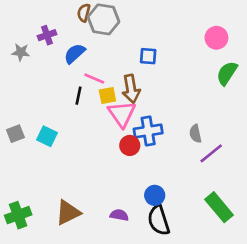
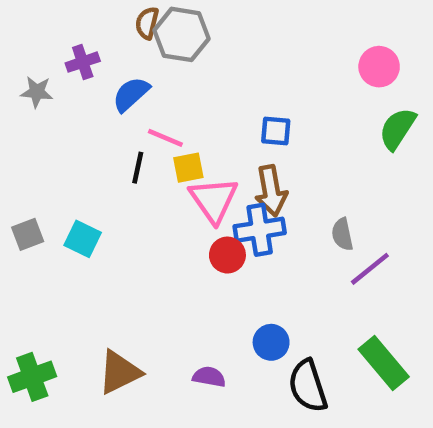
blue square: (148, 56) -> (276, 131), moved
brown arrow: (131, 89) -> (271, 191), moved
black semicircle: (159, 220) -> (308, 386), moved

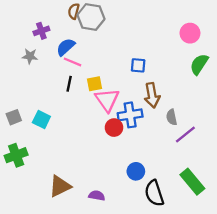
gray star: (37, 92) -> (30, 56), moved
pink line: (165, 138) -> (73, 62), moved
brown arrow: (271, 191) -> (152, 95), moved
green cross: (32, 377) -> (16, 155), moved
purple semicircle: (209, 377) -> (97, 195), moved

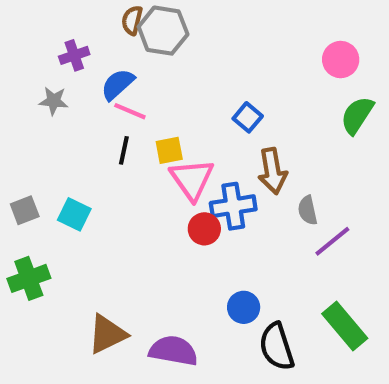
blue square: (138, 65) -> (248, 117), turned 35
purple semicircle: (97, 195) -> (173, 351), size x1.6

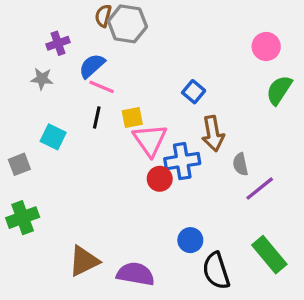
cyan square: (74, 214) -> (53, 137), moved

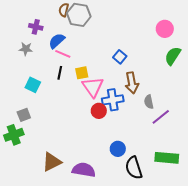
purple cross: (58, 43) -> (36, 27), turned 32
gray square: (19, 164) -> (24, 115), moved
green rectangle: (269, 255) -> (167, 158), turned -45

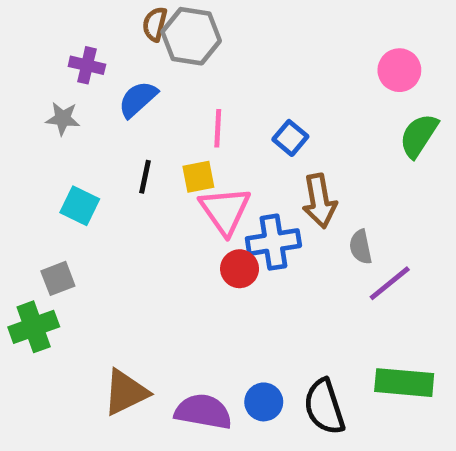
pink line: (63, 54) -> (218, 128), moved, turned 70
blue circle: (118, 149) -> (264, 402), moved

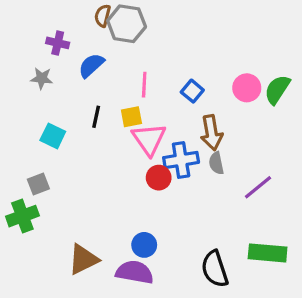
pink circle: (399, 70) -> (247, 88), moved
gray semicircle: (361, 247) -> (216, 163), moved
blue circle: (264, 402) -> (144, 245), moved

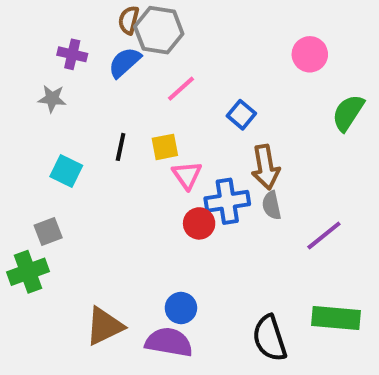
blue semicircle: (91, 65) -> (125, 62), moved
pink line: (144, 85) -> (181, 89), moved, turned 45
pink circle: (247, 88) -> (310, 54), moved
pink triangle: (149, 139) -> (187, 175), size x0.7

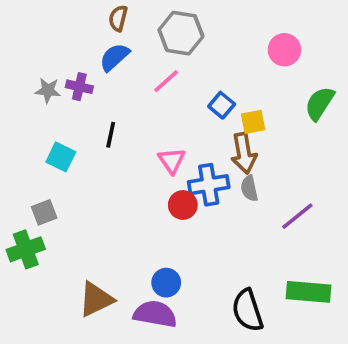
gray hexagon: (159, 30) -> (181, 33), moved
purple cross: (72, 54) -> (79, 87), moved
yellow square: (165, 147) -> (253, 122), moved

